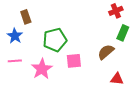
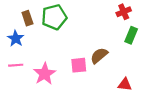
green pentagon: (55, 40) -> (54, 17), moved
brown semicircle: (106, 52) -> (99, 56), moved

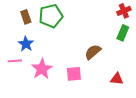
red cross: (124, 12) -> (124, 11), moved
blue star: (16, 38) -> (26, 44), moved
pink square: (79, 65) -> (74, 74), moved

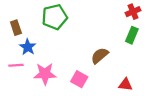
brown rectangle: (26, 17) -> (16, 28), moved
pink star: (42, 69) -> (45, 74), turned 30
pink square: (74, 74) -> (79, 79), turned 35

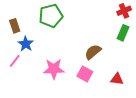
pink line: (16, 65) -> (15, 61), turned -48
pink star: (45, 74) -> (54, 69), moved
pink square: (79, 79) -> (85, 74), moved

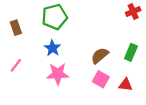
green rectangle: (123, 33) -> (131, 52), moved
blue star: (26, 44) -> (52, 48), moved
pink square: (85, 74) -> (101, 79), moved

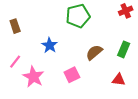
green pentagon: (55, 17) -> (78, 16), moved
pink star: (58, 74) -> (33, 77), moved, turned 30
pink square: (101, 79) -> (72, 75), moved, turned 35

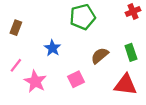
brown rectangle: (15, 26) -> (16, 28), turned 40
green rectangle: (124, 49) -> (131, 52), turned -42
red triangle: (119, 80) -> (126, 85), size x1.6

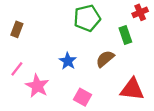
blue star: (52, 48) -> (68, 61), moved
green rectangle: (131, 52) -> (125, 35), moved
pink square: (76, 79) -> (82, 97), moved, turned -35

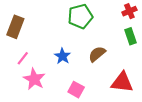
brown rectangle: (17, 29) -> (15, 27), size x1.5
green rectangle: (125, 35) -> (130, 36), moved
pink line: (17, 69) -> (23, 58), moved

